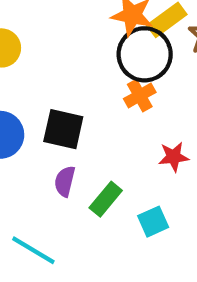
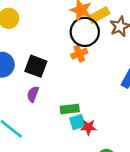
red star: (174, 157) -> (88, 127), moved
green rectangle: (106, 199) -> (70, 109), moved, turned 36

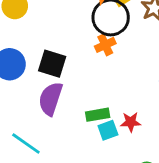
purple semicircle: (33, 94) -> (51, 99), size x1.6
red star: (88, 127) -> (131, 122), moved

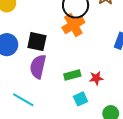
orange cross: (105, 45) -> (73, 25), size x1.5
cyan square: (108, 130) -> (81, 99), moved

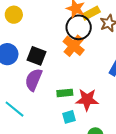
orange cross: (73, 25) -> (74, 46), turned -30
red star: (96, 78) -> (87, 100), size x1.6

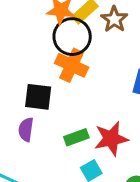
black square: (36, 56) -> (38, 97), moved
purple semicircle: (34, 80) -> (26, 130), size x0.7

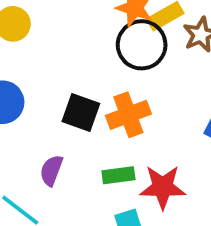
orange cross: (72, 65) -> (128, 115), moved, turned 32
purple semicircle: (26, 130) -> (51, 170), moved

